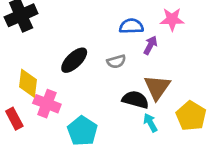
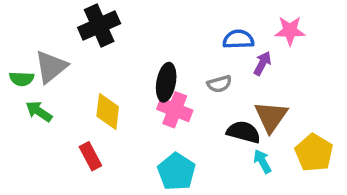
black ellipse: (74, 60) -> (166, 82), turned -36
pink cross: (47, 104) -> (175, 110), moved

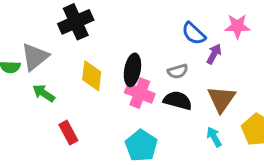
blue semicircle: (238, 39) -> (194, 33), turned -135
green arrow: (39, 111) -> (44, 93), moved
yellow diamond: (108, 111) -> (92, 76), moved
black semicircle: (243, 132) -> (178, 101), moved

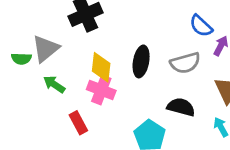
gray semicircle: (178, 71) -> (185, 63), size x1.5
pink cross: (140, 93) -> (101, 90), moved
black semicircle: (178, 101) -> (181, 107), moved

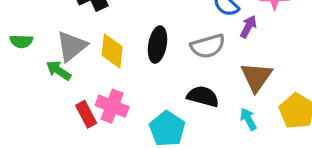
gray triangle: (46, 49) -> (72, 46), moved
pink cross: (101, 90) -> (112, 106), moved

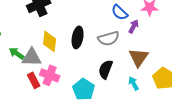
gray triangle: (72, 46) -> (32, 57), moved, turned 40
black semicircle: (203, 96) -> (106, 69), turned -84

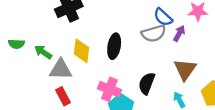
gray semicircle: (109, 38) -> (154, 33), moved
green arrow: (17, 53) -> (43, 52), moved
pink cross: (50, 75) -> (109, 89), moved

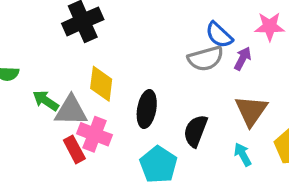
black ellipse: (114, 46) -> (147, 109), moved
green arrow: (43, 52) -> (46, 101), moved
pink cross: (109, 89) -> (94, 134), moved

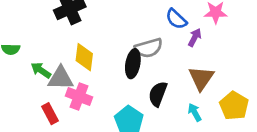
gray semicircle: (206, 59) -> (149, 48), moved
black ellipse: (147, 109) -> (133, 64), moved
red rectangle: (74, 149) -> (50, 114), moved

